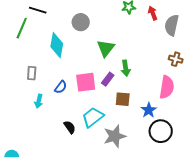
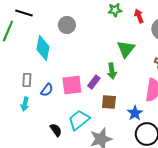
green triangle: (106, 48) -> (126, 49), moved
gray rectangle: (32, 73) -> (27, 80), moved

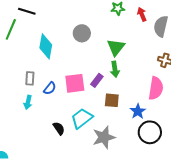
gray circle: (67, 25) -> (82, 33), moved
green triangle: (126, 49) -> (116, 47), moved

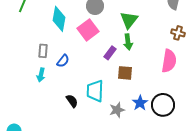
pink square: (75, 83) -> (88, 30), moved, turned -30
blue star: (138, 111) -> (140, 103), moved
cyan trapezoid: (82, 118) -> (95, 91), turned -50
gray star: (104, 137) -> (117, 110), size x0.7

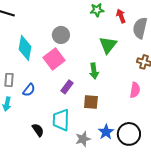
green triangle: (129, 20) -> (108, 45), moved
purple rectangle: (110, 53) -> (67, 87), moved
pink semicircle: (169, 61) -> (135, 90), size x0.7

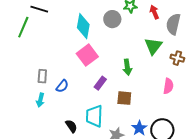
gray circle: (61, 35) -> (112, 19), moved
green triangle: (108, 45) -> (153, 46), moved
cyan diamond: (25, 48) -> (83, 26), moved

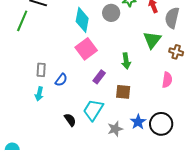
cyan trapezoid: (94, 116) -> (93, 110), turned 30

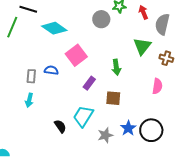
cyan diamond: (82, 20) -> (54, 28), moved, turned -65
blue semicircle: (61, 80) -> (51, 70), moved, turned -120

